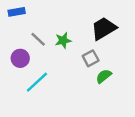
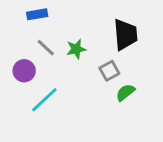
blue rectangle: (17, 12) -> (37, 14), moved
black trapezoid: (104, 29) -> (125, 35), turned 116

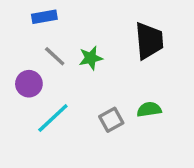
gray square: (109, 71) -> (111, 120), moved
green semicircle: (125, 92) -> (149, 109), turned 30

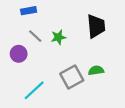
cyan line: (53, 118) -> (34, 90), moved
gray square: (111, 120) -> (72, 77), size x1.5

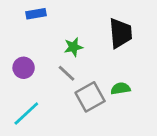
gray line: (35, 36) -> (66, 73), moved
cyan line: (34, 90) -> (26, 113), moved

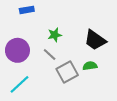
black trapezoid: (121, 33) -> (95, 40), moved, turned 130
purple circle: (24, 68) -> (17, 50), size x1.5

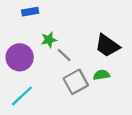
green star: (55, 35) -> (49, 40), moved
gray line: (50, 54) -> (64, 55), moved

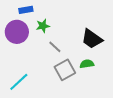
green star: (49, 40) -> (43, 26), moved
purple circle: (20, 57) -> (17, 32), moved

